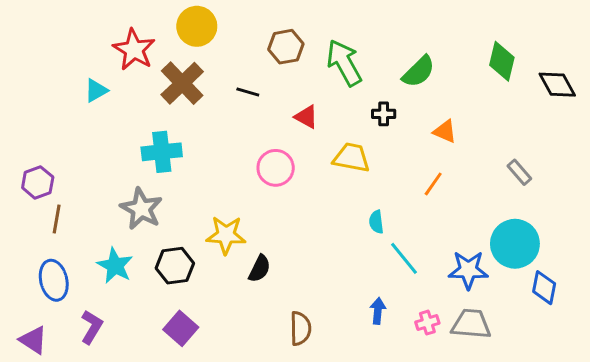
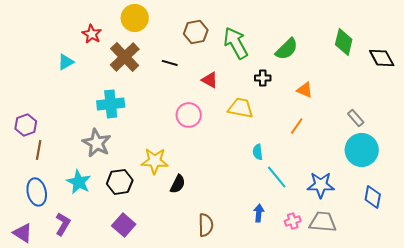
red star: (134, 50) -> (92, 34), size x0.7
cyan circle: (515, 244) -> (362, 150), moved

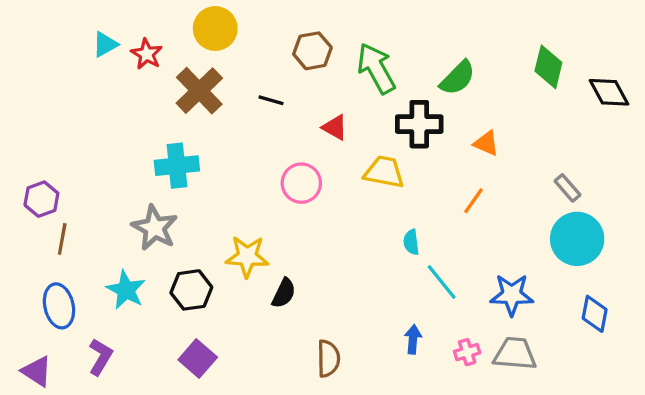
cyan triangle: (66, 62) -> (105, 44), moved
black cross: (263, 78) -> (419, 124), size x1.8

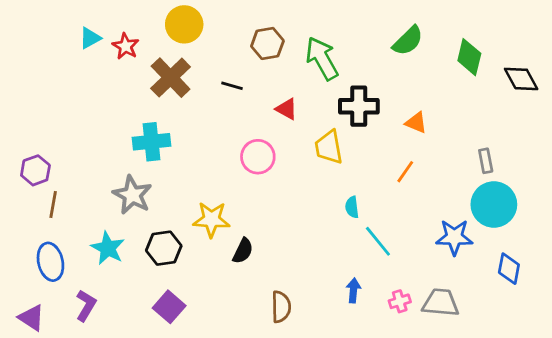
green semicircle: (458, 78) -> (408, 41), moved
yellow trapezoid: (384, 172) -> (329, 147), turned -111
gray rectangle: (568, 188) -> (486, 161), turned 30
blue star: (512, 295) -> (454, 237), moved

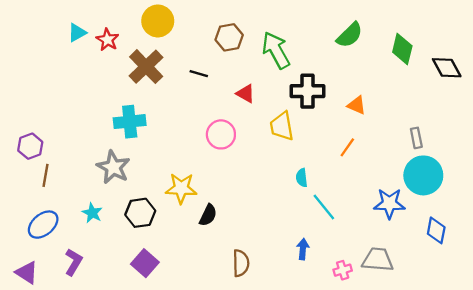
cyan star: (108, 248) -> (92, 213), size x0.7
blue ellipse: (50, 262) -> (43, 225), turned 64
pink cross: (400, 301) -> (343, 270), moved

